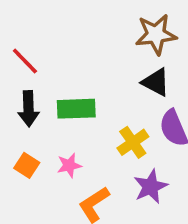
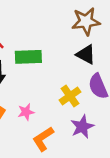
green rectangle: (76, 109) -> (28, 57), moved

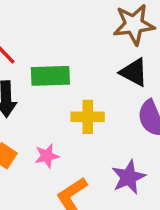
yellow cross: (70, 96) -> (88, 117), moved, turned 35

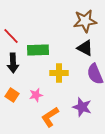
purple star: (129, 177) -> (82, 107), turned -30

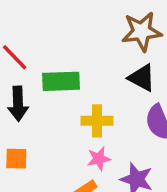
orange square: (12, 95) -> (16, 159), turned -32
pink star: (36, 95) -> (99, 159), moved

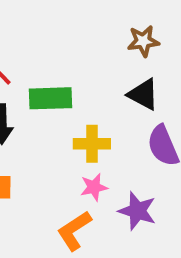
brown star: (142, 32) -> (143, 41), size x0.7

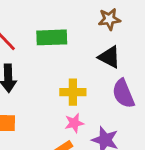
green rectangle: (50, 98) -> (52, 37), moved

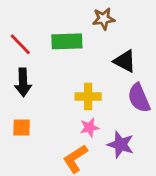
brown star: (109, 19) -> (104, 19), moved

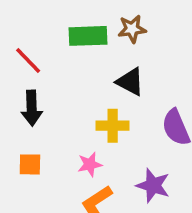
green rectangle: (67, 41) -> (88, 36), moved
black triangle: (125, 61) -> (130, 82), moved
pink star: (89, 128) -> (90, 164), moved

